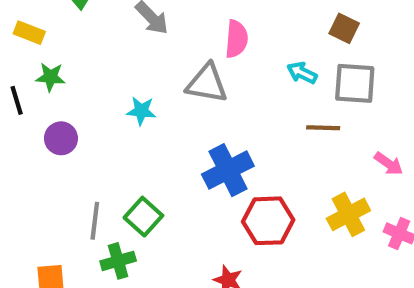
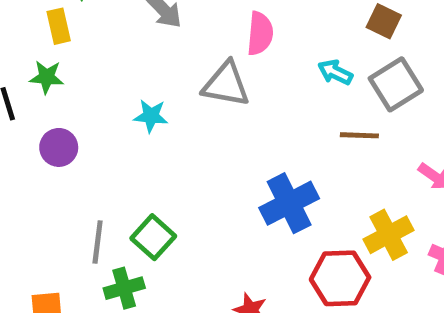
yellow rectangle: (29, 33) -> (59, 26), moved, turned 56
gray square: (355, 83) -> (396, 84), turned -36
blue cross: (228, 170) -> (289, 203), moved
red hexagon: (268, 221) -> (340, 278), moved

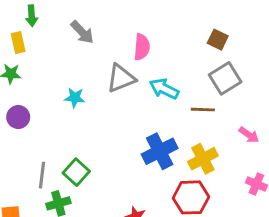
cyan arrow: (335, 72) -> (164, 89), moved, size x1.4
gray triangle: (226, 84) -> (121, 78), turned -32
yellow cross: (389, 235) -> (203, 159), moved

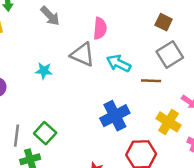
gray triangle: (121, 78) -> (82, 55), turned 45
yellow cross: (203, 159) -> (169, 122), moved, turned -30

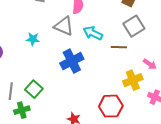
blue cross: (115, 116) -> (72, 61), moved
yellow cross: (169, 122) -> (133, 80), turned 36

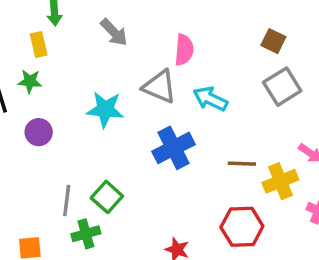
cyan star: (33, 39) -> (105, 109), size x1.5
brown line: (119, 47) -> (242, 164), moved

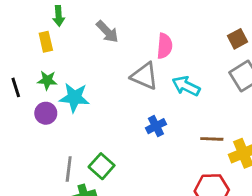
brown square: (273, 41) -> (238, 39), turned 36
green star: (30, 81) -> (47, 80), moved
cyan star: (105, 109) -> (74, 97), moved
blue cross: (174, 148) -> (156, 126), size x0.6

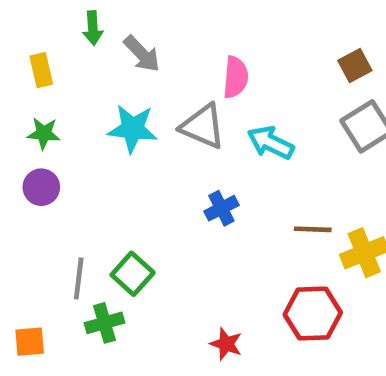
green arrow: (59, 16) -> (93, 28), moved
cyan star: (74, 97) -> (133, 129), moved

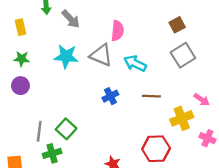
brown line: (313, 229) -> (151, 96), moved

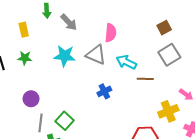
purple circle: (20, 86) -> (31, 99), moved
brown line: (151, 96) -> (145, 79), moved

